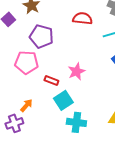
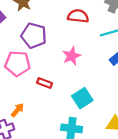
pink star: (76, 71) -> (72, 56), moved
cyan square: (63, 100) -> (82, 98), moved

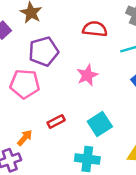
purple pentagon: (34, 35) -> (44, 51), turned -30
red rectangle: (45, 83) -> (56, 121), moved, turned -48

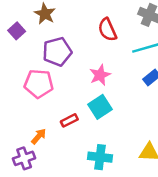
red semicircle: (95, 29) -> (107, 30), turned -120
cyan square: (100, 124) -> (100, 107), moved

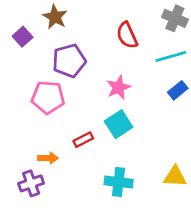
orange arrow: (39, 136) -> (48, 158), turned 49

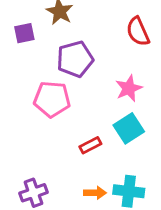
purple square: (23, 37) -> (24, 33), turned 30
orange arrow: (48, 158) -> (95, 193), moved

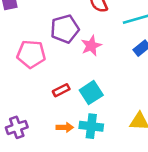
purple pentagon: (75, 59) -> (65, 29), moved
cyan square: (129, 128) -> (91, 93), moved

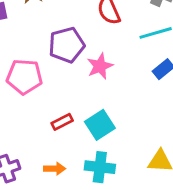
orange arrow: (65, 127) -> (55, 169), moved

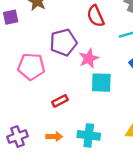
cyan square: (100, 125) -> (101, 83), moved, turned 35

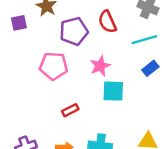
purple pentagon: (63, 42) -> (74, 31), moved
pink pentagon: (31, 67) -> (54, 66), moved

